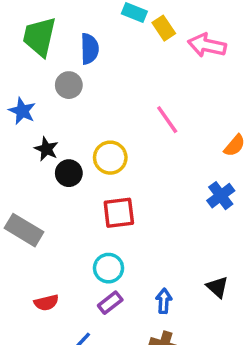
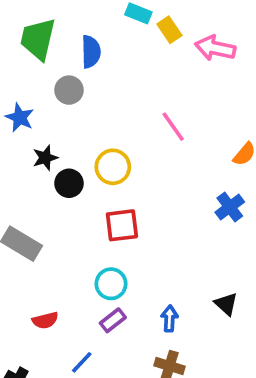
black star: (46, 149) -> (45, 158), turned 30

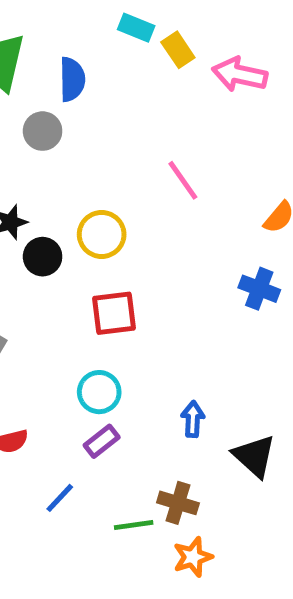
blue cross: (230, 207) -> (259, 289), turned -32
black triangle: (226, 304) -> (254, 456), moved, size x1.4
blue arrow: (169, 319) -> (193, 419), moved

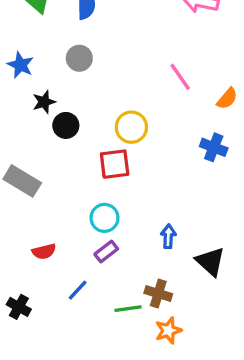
gray circle: (43, 131) -> (79, 58), moved
pink line: (183, 180) -> (180, 77), moved
yellow circle: (102, 234) -> (131, 127), moved

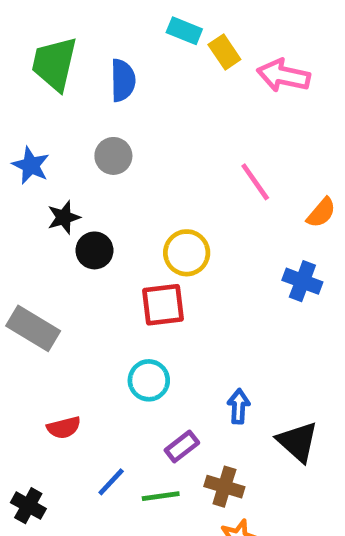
purple rectangle: (106, 251) -> (182, 447), moved
green line: (128, 309) -> (161, 496), moved

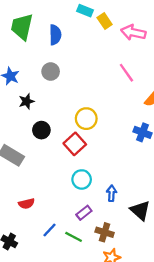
pink line: (255, 182) -> (126, 73), moved
black circle: (94, 250) -> (41, 130), moved
red square: (163, 305) -> (75, 144), turned -35
cyan circle: (149, 380) -> (82, 179), moved
green line: (161, 496) -> (74, 237), turned 36

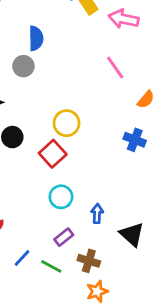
blue semicircle: (55, 35) -> (36, 38), moved

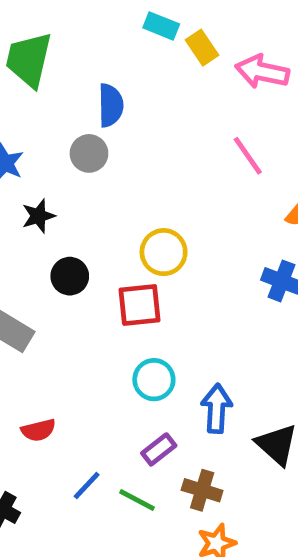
red square: (53, 154) -> (140, 305), turned 36
blue arrow: (97, 214) -> (217, 408), size x1.4

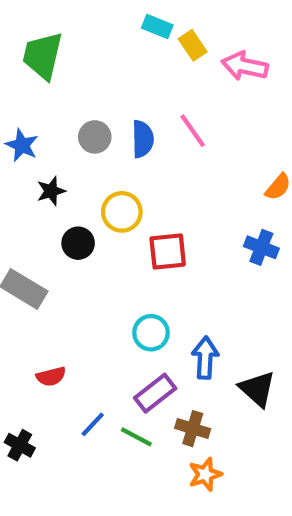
blue semicircle: (111, 105) -> (143, 139), moved
pink line: (248, 156) -> (193, 131), moved
yellow circle: (164, 252) -> (122, 212), moved
red square: (140, 305) -> (168, 251), moved
purple rectangle: (159, 449) -> (155, 393), size x1.4

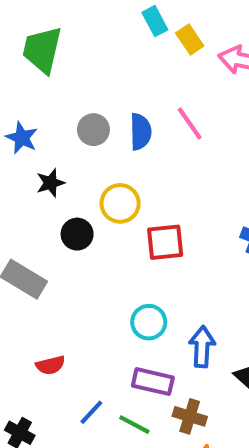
cyan rectangle: (157, 27) -> (155, 21), turned 40
purple rectangle: (155, 393) -> (153, 382), turned 51

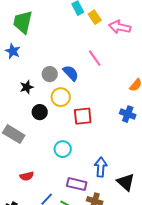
gray circle: (93, 130) -> (50, 74), moved
blue semicircle: (141, 132) -> (71, 73), moved, turned -42
blue star: (22, 138) -> (13, 51), moved
cyan circle: (149, 322) -> (63, 149), moved

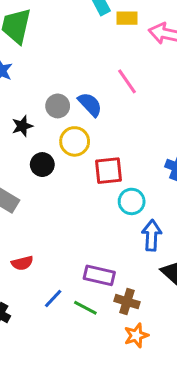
yellow rectangle: (95, 17) -> (127, 18), turned -56
cyan circle: (63, 149) -> (132, 201), moved
blue arrow: (101, 167) -> (152, 235), moved

